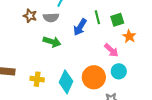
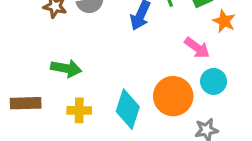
green arrow: (52, 42) -> (66, 68), moved

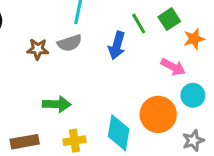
orange star: (224, 21) -> (194, 39), turned -30

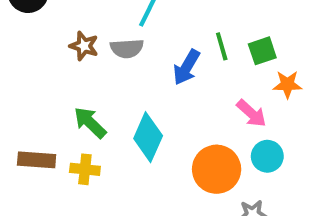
green arrow: (57, 104) -> (90, 123), turned -152
cyan diamond: (119, 133) -> (148, 137), moved
yellow cross: (74, 141) -> (85, 169), moved

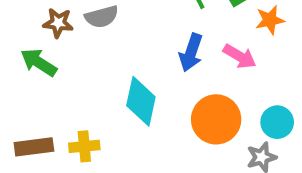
blue arrow: (186, 67) -> (191, 52), moved
green arrow: (90, 123) -> (39, 62), moved
cyan circle: (267, 156) -> (277, 122), moved

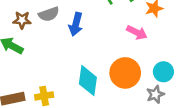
blue arrow: (191, 52) -> (76, 24), moved
cyan diamond: (141, 101) -> (88, 81), moved

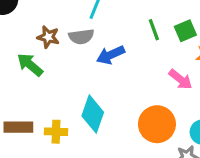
blue arrow: (76, 24) -> (111, 55), turned 40
cyan diamond: (88, 81) -> (93, 114), moved

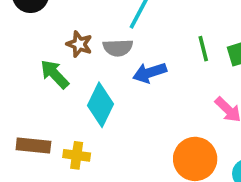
cyan diamond: (93, 114) -> (101, 105), moved

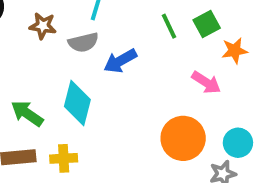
brown star: (79, 44) -> (43, 26), moved
green arrow: (55, 74) -> (27, 113), moved

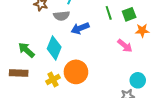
orange circle: (183, 138) -> (76, 72), moved
yellow cross: (64, 158) -> (53, 79), moved, turned -32

